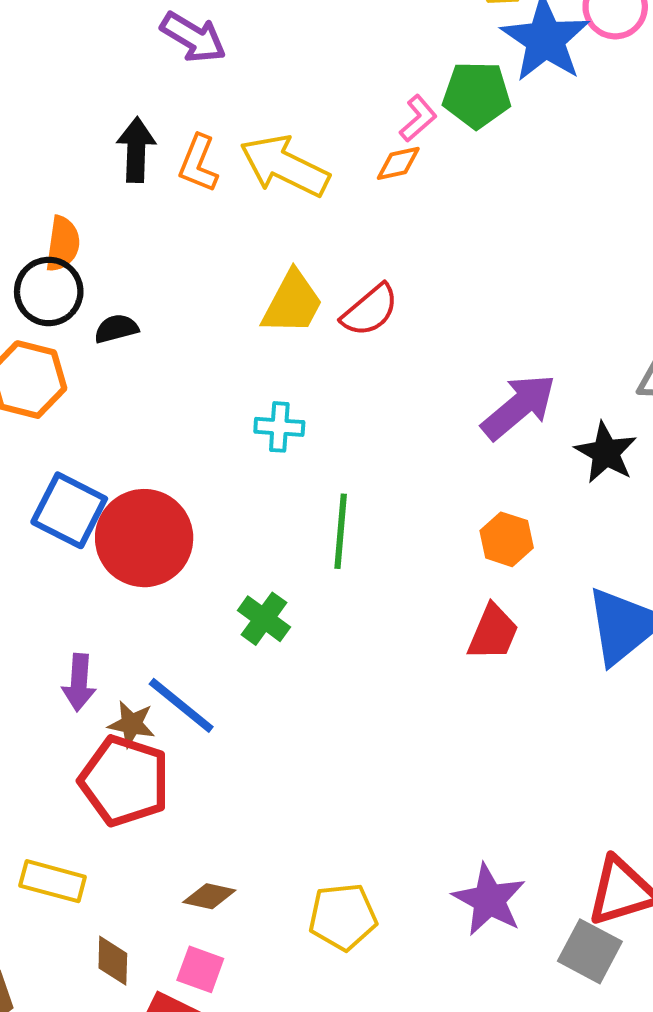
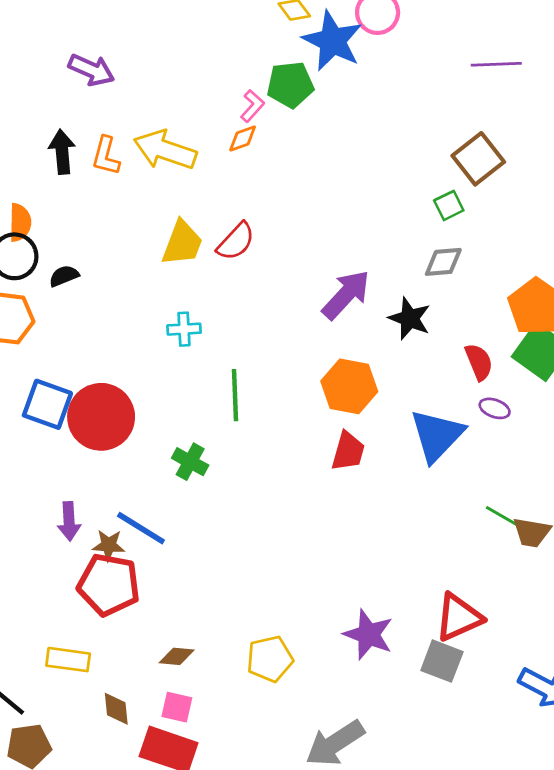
orange hexagon: (507, 539) -> (349, 386), size x1.5

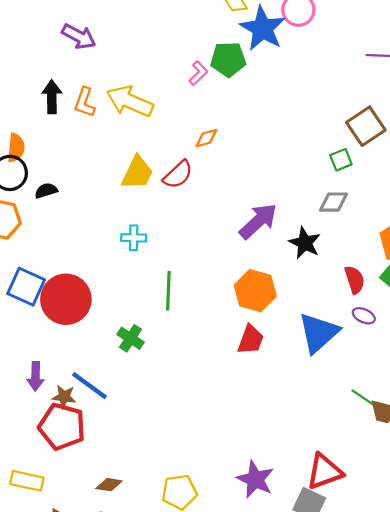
orange diamond: (243, 138) -> (206, 138), moved

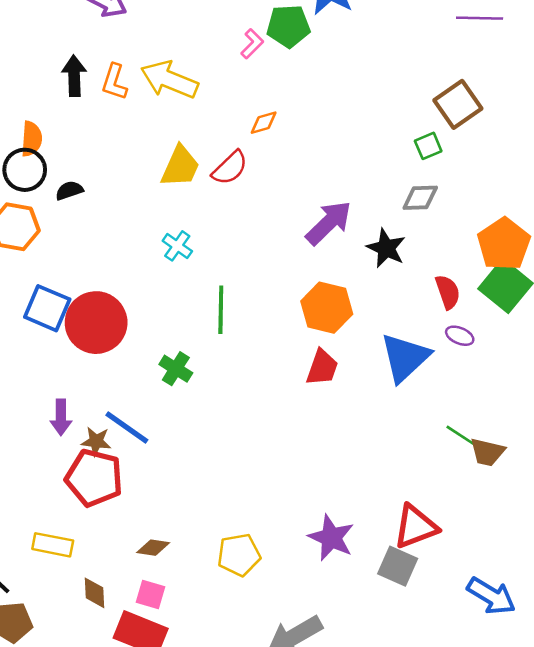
cyan cross: (134, 238) -> (177, 246), turned 35

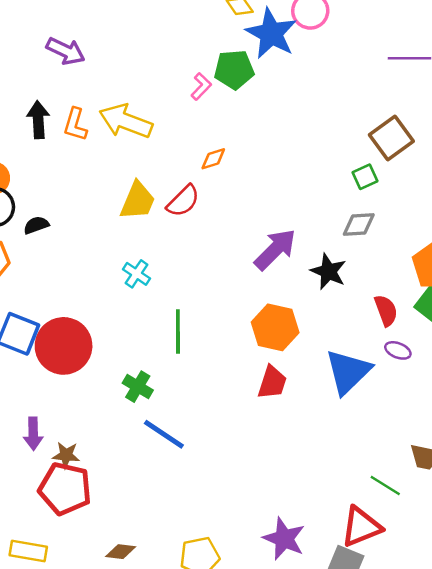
blue line: (127, 427) -> (164, 434), moved
green line: (462, 436) -> (385, 486), moved

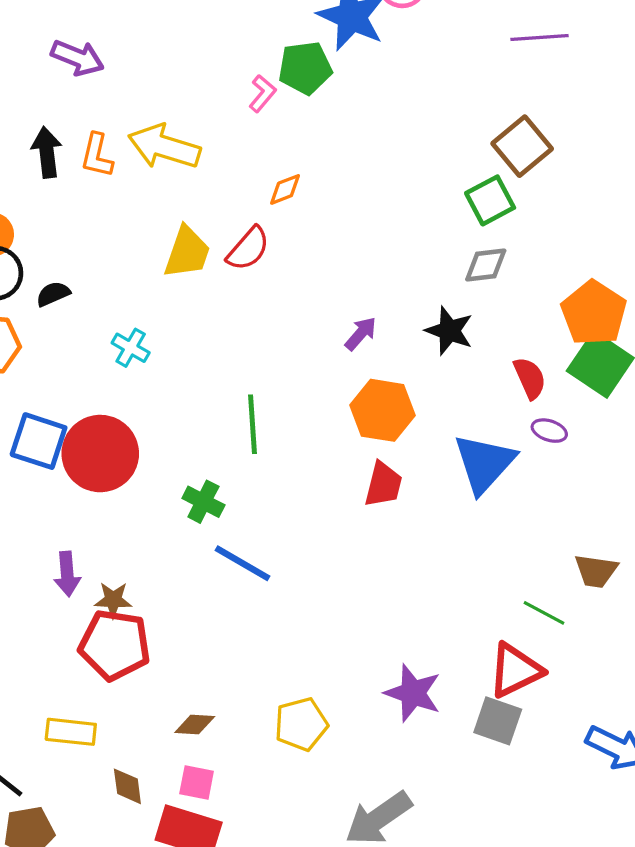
green square: (365, 177) -> (490, 200), size x1.4
purple arrow: (275, 249) -> (361, 334), moved, size x0.6
cyan cross: (137, 274) -> (131, 348), moved

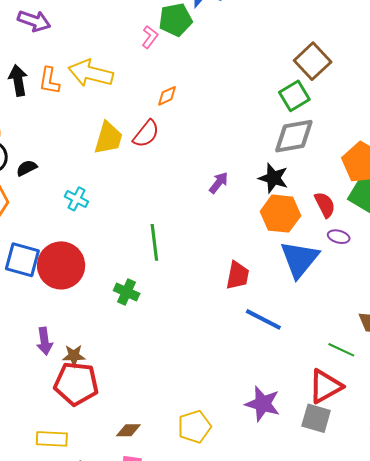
gray diamond: (486, 265) -> (294, 136), size x1.5
orange hexagon: (383, 410) -> (280, 214), moved
blue line: (243, 563) -> (263, 319), moved

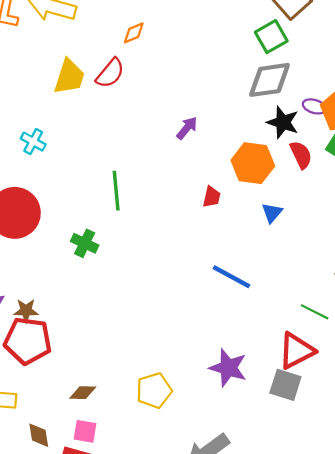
black star: (273, 178) -> (283, 122), moved
purple ellipse: (339, 237) -> (314, 106), moved
blue triangle: (299, 259) -> (272, 213), size x0.5
red trapezoid: (238, 275) -> (212, 197), moved, size x0.7

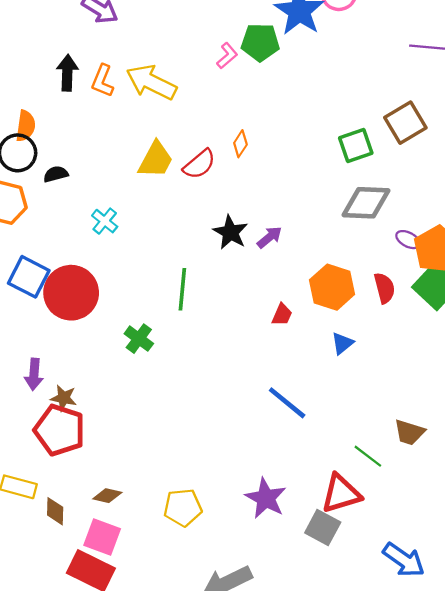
orange diamond: (134, 33) -> (240, 144), moved, turned -45
green square: (271, 37) -> (356, 145), moved
black star: (283, 122) -> (230, 232), moved
pink square: (85, 431) -> (102, 537), size x1.4
brown diamond: (39, 435) -> (55, 511), moved

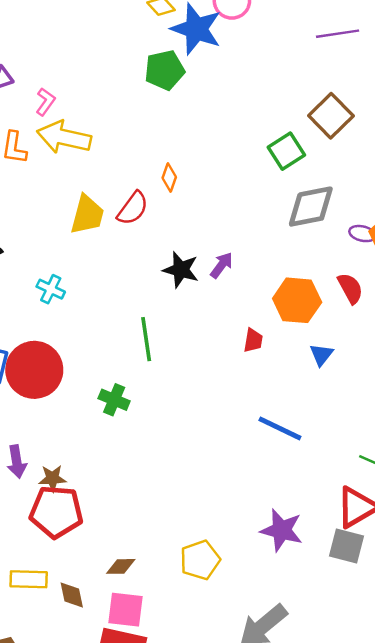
pink L-shape: (227, 56) -> (45, 102), moved

